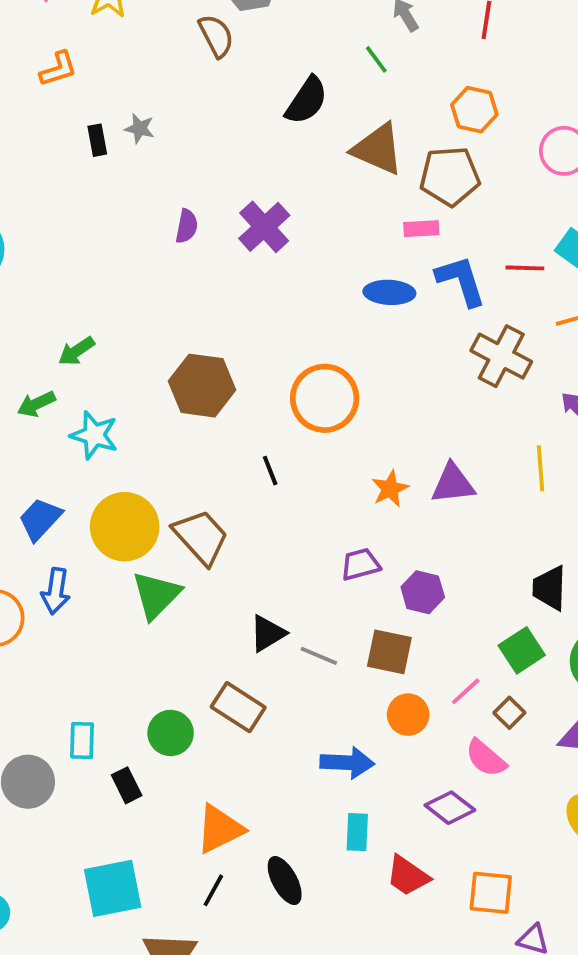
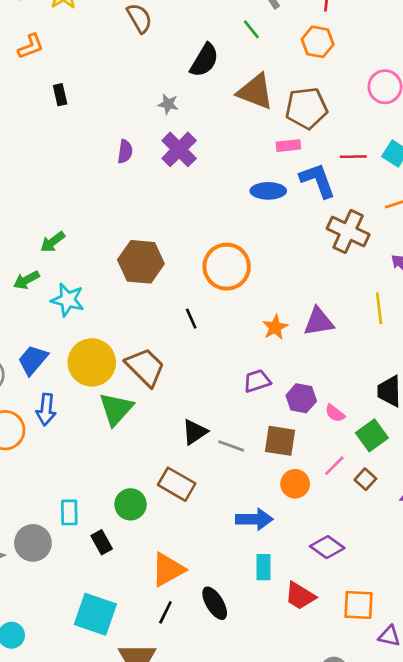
orange hexagon: (474, 110) -> (318, 42), moved
gray star: (140, 128) -> (168, 104), moved
red line: (525, 268) -> (353, 157), moved
pink semicircle: (486, 758) -> (335, 413), moved, size x0.7
cyan square: (113, 888) -> (95, 614), turned 33

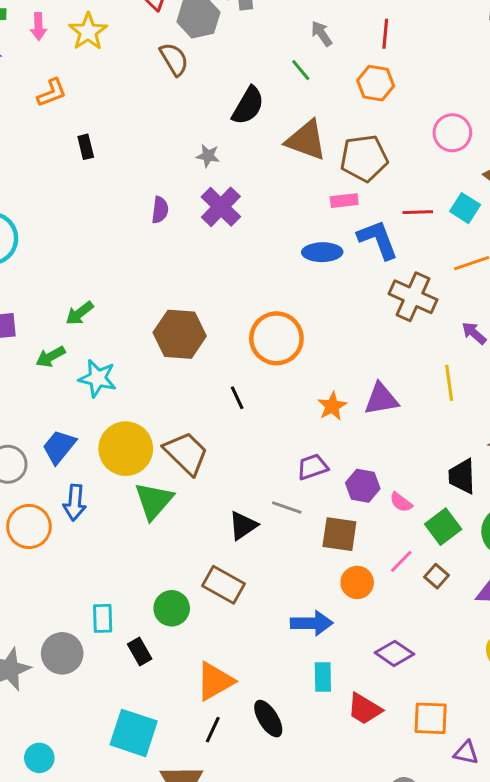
gray line: (231, 446) -> (287, 508), moved

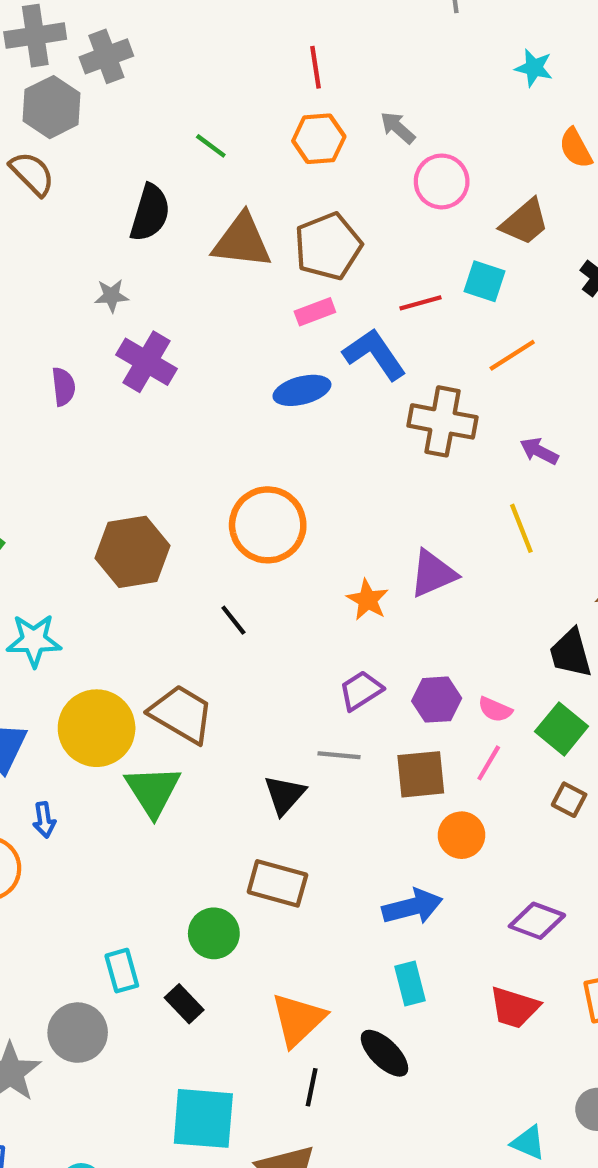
gray arrow: (322, 34) -> (398, 128), moved
blue arrow: (75, 503) -> (44, 820), size x0.7
pink line: (401, 561) -> (489, 763), moved
cyan rectangle: (323, 677) -> (410, 983), moved

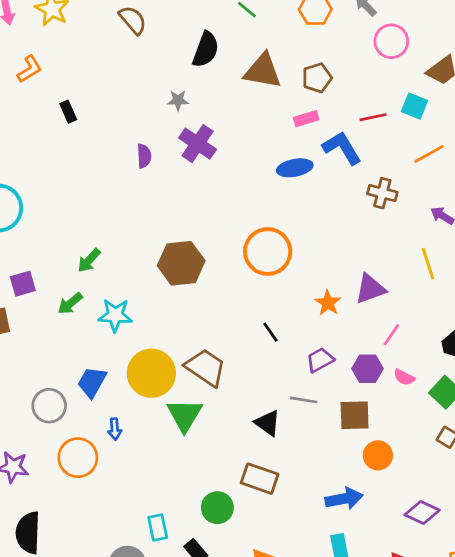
brown pentagon: (328, 246) -> (317, 78), size x0.7
brown cross: (442, 421) -> (382, 193), size x0.7
black line: (233, 620) -> (271, 332), moved
pink line: (489, 763) -> (391, 335), moved
black triangle: (285, 795) -> (268, 423), turned -40

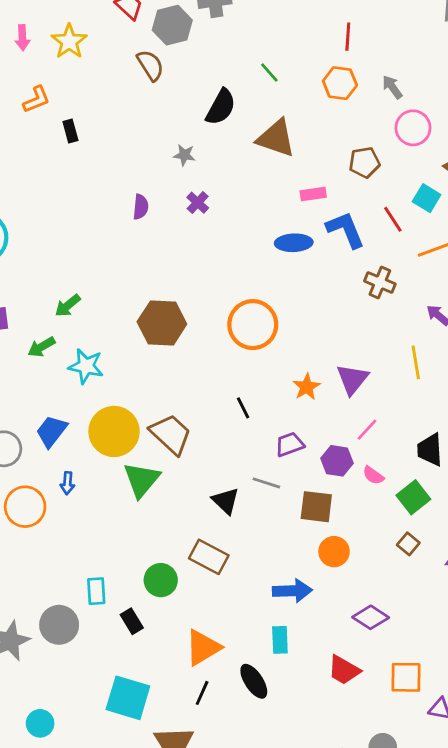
brown pentagon: (317, 78) -> (364, 162), moved
black rectangle: (68, 112) -> (70, 131), moved
red line: (373, 117) -> (393, 219), moved, turned 60
purple cross: (198, 144) -> (198, 203), size x0.6
purple triangle: (370, 289) -> (352, 379), turned -40

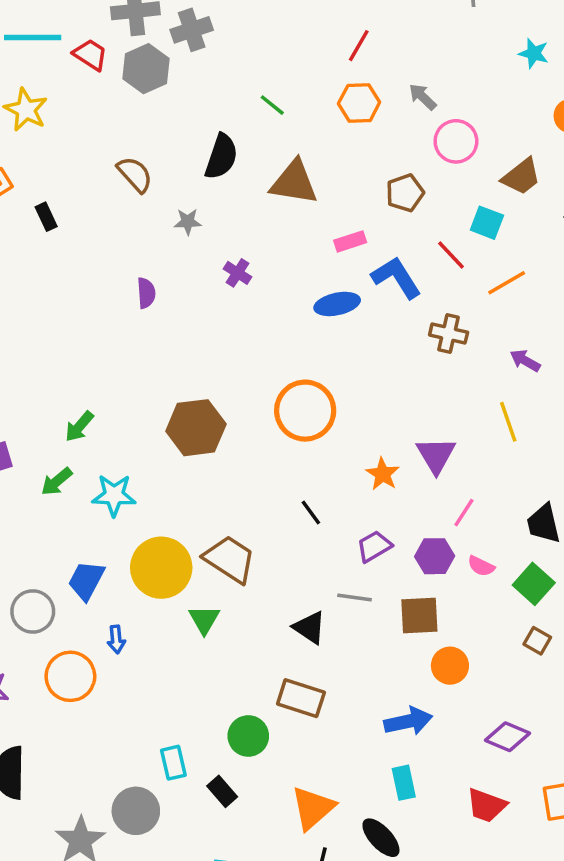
red line: (348, 37) -> (359, 46), turned 36
brown semicircle: (150, 65) -> (135, 174), moved
purple cross: (198, 203) -> (238, 273), moved
green triangle: (141, 480) -> (204, 620), size x0.7

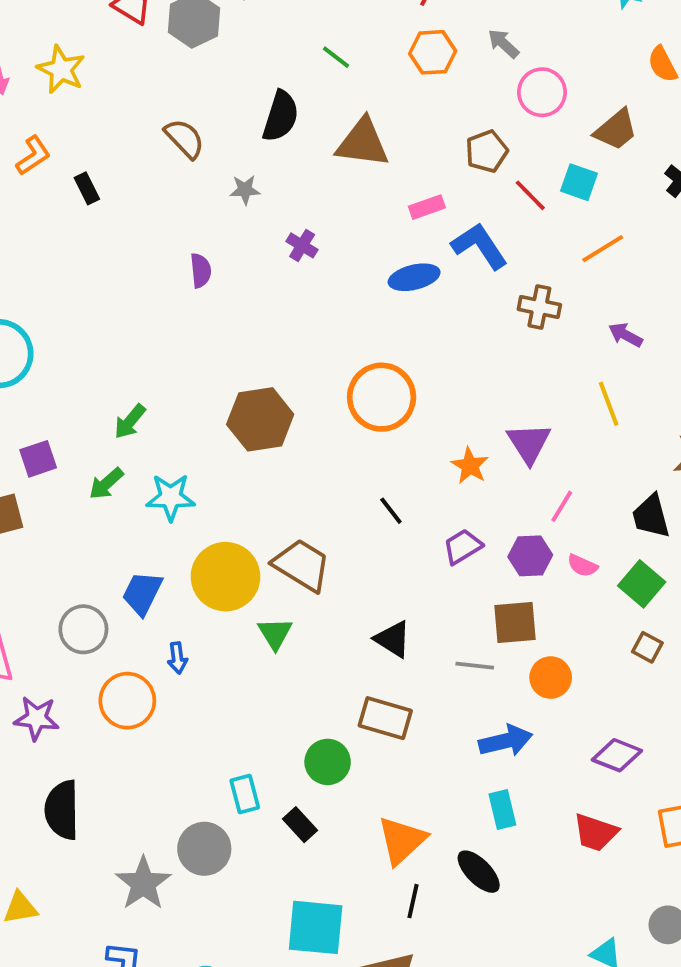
red line: (451, 255) -> (530, 195), moved
gray line: (355, 597) -> (475, 666), moved

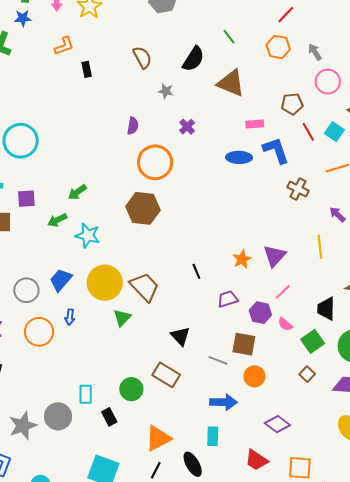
orange circle: (382, 397) -> (155, 162), moved

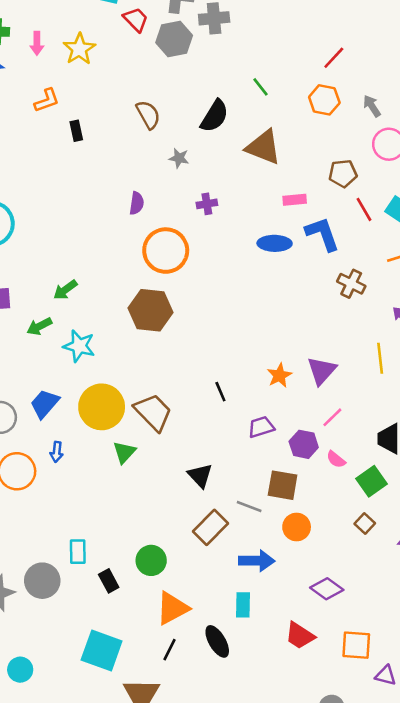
purple cross: (187, 127) -> (207, 204), turned 35
brown rectangle: (166, 375) -> (211, 527), moved, turned -76
green circle: (131, 389) -> (151, 560), moved

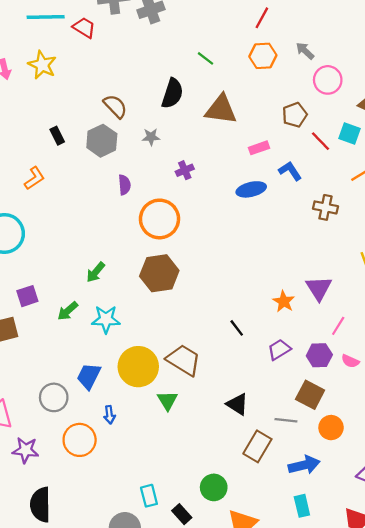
gray hexagon: (174, 39) -> (102, 141), moved
orange L-shape: (47, 100) -> (34, 178), moved
blue L-shape: (322, 234) -> (290, 171), size x0.7
green arrow: (65, 290) -> (96, 272), moved
brown square: (283, 485) -> (310, 395), turned 32

